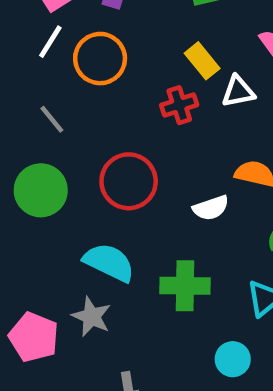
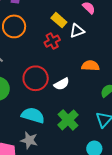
white semicircle: (211, 208) -> (62, 84), moved
green cross: (185, 286) -> (68, 120), turned -35

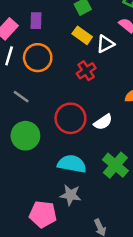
yellow rectangle: (59, 20) -> (82, 35), moved
white triangle: (77, 31) -> (105, 44), moved

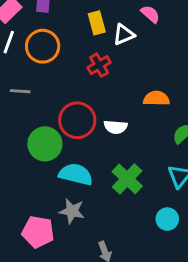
yellow rectangle: (82, 35) -> (97, 23), turned 36
gray line: (21, 97) -> (20, 91), turned -35
white semicircle: (103, 122) -> (116, 127), turned 36
green circle: (25, 136) -> (45, 144), moved

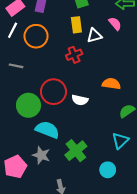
green cross: (127, 179) -> (76, 151), moved
pink pentagon: (38, 232) -> (15, 167), turned 30

